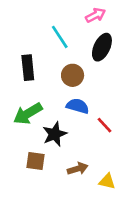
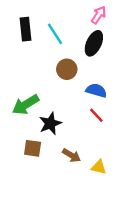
pink arrow: (96, 15) -> (99, 15), moved, turned -30
black rectangle: (28, 68) -> (26, 29), moved
blue semicircle: (78, 106) -> (96, 90), moved
brown arrow: (78, 169) -> (72, 155), turned 48

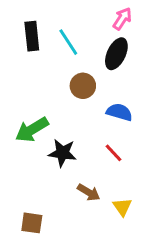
red line: (96, 115) -> (114, 153), moved
black star: (50, 124) -> (62, 153), turned 30
brown square: (33, 148) -> (32, 223), moved
yellow triangle: (99, 167) -> (122, 207), turned 42

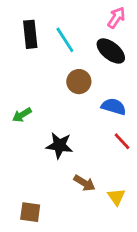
black ellipse: (116, 54) -> (111, 51), turned -76
green arrow: (32, 130) -> (22, 115), moved, size x0.6
red line: (114, 153) -> (122, 141), moved

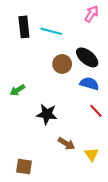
cyan line: (65, 40) -> (51, 31), turned -42
black ellipse: (111, 51) -> (87, 57), moved

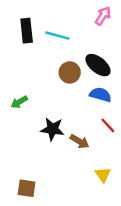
brown arrow: (66, 144) -> (80, 141), moved

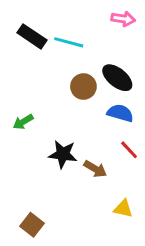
pink arrow: (103, 16) -> (123, 19), turned 66
black rectangle: (27, 31) -> (32, 36), turned -50
yellow triangle: (103, 175) -> (123, 209), turned -42
brown square: (27, 188) -> (32, 225), turned 30

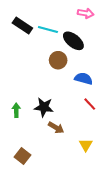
black ellipse: (117, 78) -> (73, 41), moved
green arrow: (23, 122) -> (16, 110), moved, turned 120
brown arrow: (95, 169) -> (56, 128), moved
yellow triangle: (123, 209) -> (86, 145), turned 48

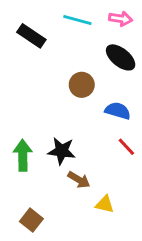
cyan line: (48, 30) -> (77, 20), moved
black ellipse: (73, 41) -> (121, 57), moved
green arrow: (16, 110) -> (23, 155), size x1.5
yellow triangle: (86, 145) -> (105, 204), moved, turned -48

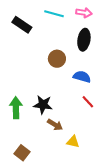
black ellipse: (121, 57) -> (84, 40), turned 60

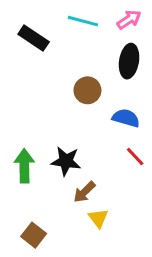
pink arrow: (84, 13) -> (129, 19), turned -42
brown arrow: (55, 125) -> (84, 192), turned 105
yellow triangle: (73, 142) -> (98, 218), moved, turned 40

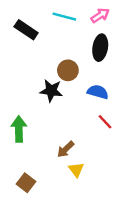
black star: (66, 161) -> (51, 91), moved

